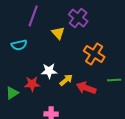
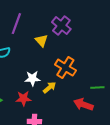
orange cross: (94, 54) -> (65, 68), moved
red star: (32, 84) -> (23, 99), moved
red arrow: (86, 88) -> (83, 105), moved

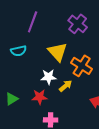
yellow triangle: (41, 41) -> (58, 52), moved, size x1.5

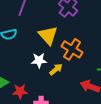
red star: (40, 97) -> (20, 91), moved

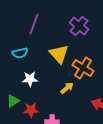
white star: (39, 60) -> (30, 79), moved

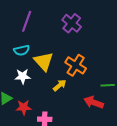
cyan semicircle: (20, 53) -> (22, 50), moved
yellow triangle: (59, 54) -> (44, 61), moved

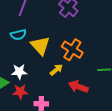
white star: (23, 76) -> (19, 72), moved
red arrow: (94, 102) -> (78, 87), moved

